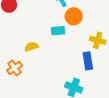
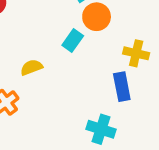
cyan rectangle: (58, 31) -> (73, 40), turned -48

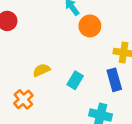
cyan rectangle: (73, 40) -> (75, 80), moved

